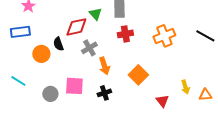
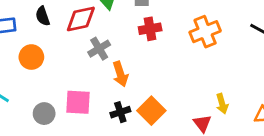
black semicircle: (58, 44) -> (43, 16), moved
orange square: (138, 75) -> (151, 111), moved
yellow arrow: (185, 87) -> (222, 104), moved

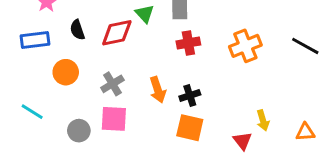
gray cross: (99, 49) -> (112, 84), moved
orange square: (151, 111) -> (190, 128), turned -32
black cross: (120, 112) -> (190, 96), moved

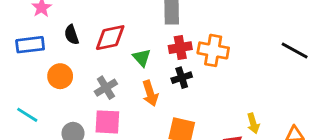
green triangle: (145, 14) -> (142, 58), moved
orange cross: (245, 46) -> (213, 50), moved, turned 32
black cross: (190, 96) -> (182, 78), moved

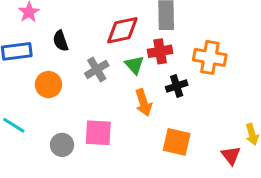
red diamond: (110, 38) -> (122, 30), moved
red cross: (180, 48) -> (160, 51), moved
gray cross: (106, 88) -> (97, 69), moved

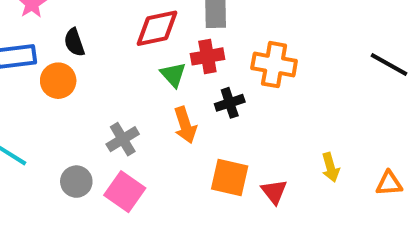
gray cross: (97, 69) -> (123, 139), moved
orange circle: (48, 85) -> (58, 81), moved
pink square: (98, 133) -> (125, 192), moved, turned 32
red triangle: (231, 155) -> (274, 192), moved

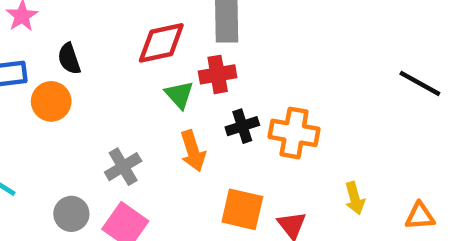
orange cross: (274, 65) -> (294, 133), moved

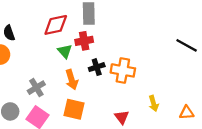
orange square: (242, 209) -> (74, 109), moved

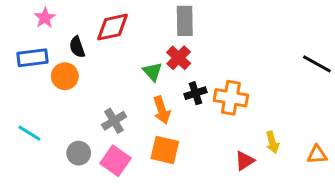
red diamond: (56, 25) -> (112, 27), moved
red cross: (84, 41) -> (179, 58), turned -36
red triangle: (122, 117) -> (245, 161), moved, turned 35

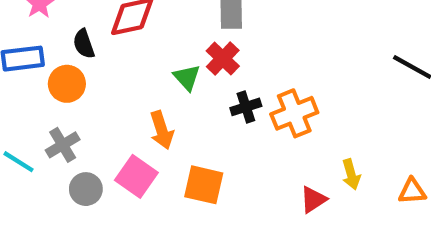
orange cross: (231, 98) -> (294, 113), turned -32
orange arrow: (162, 110) -> (162, 130), moved
gray cross: (114, 121) -> (63, 145), moved
pink square: (116, 161) -> (136, 176), moved

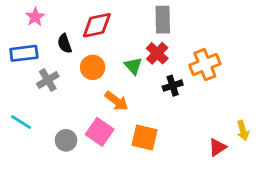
orange circle: (67, 84) -> (93, 67), moved
orange cross: (294, 113) -> (205, 65), moved
orange arrow: (162, 130) -> (116, 101), turned -35
gray cross: (63, 145) -> (48, 80), moved

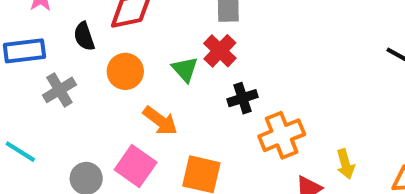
orange cross: (205, 65) -> (282, 135), moved

